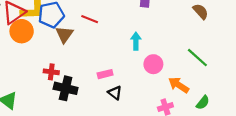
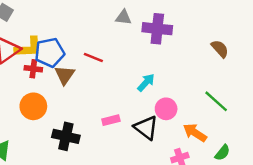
orange circle: (22, 31) -> (33, 106), moved
cyan arrow: (136, 41) -> (146, 83), turned 42
red cross: (51, 72) -> (33, 69), moved
black triangle: (115, 93) -> (146, 128), moved, size x1.5

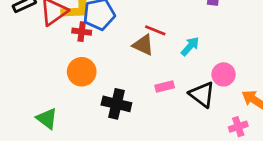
red line: (93, 57) -> (155, 30), moved
brown triangle: (65, 75) -> (143, 45), moved, turned -40
cyan arrow: (146, 83) -> (190, 46), moved

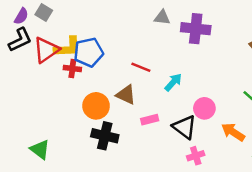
brown triangle: (143, 45) -> (126, 95), moved
orange circle: (82, 72) -> (96, 106), moved
pink cross: (238, 127) -> (196, 156), moved

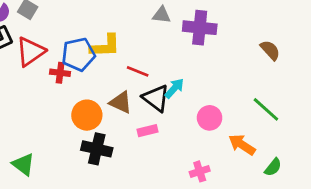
yellow L-shape: (67, 47) -> (105, 46), moved
black triangle: (184, 127) -> (156, 98), moved

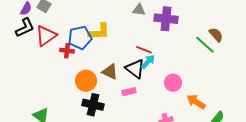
red line: (138, 71) -> (144, 50), moved
green line: (266, 109) -> (205, 45), moved

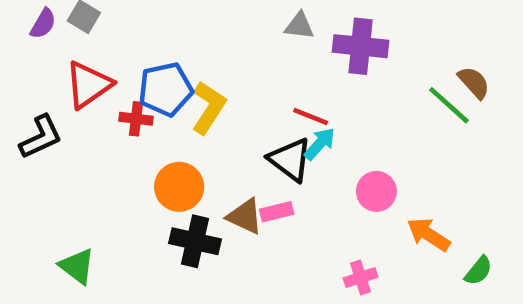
black L-shape: (25, 28) -> (41, 137), moved
yellow L-shape: (99, 32) -> (209, 107), moved, turned -55
brown triangle: (110, 72) -> (245, 216), moved

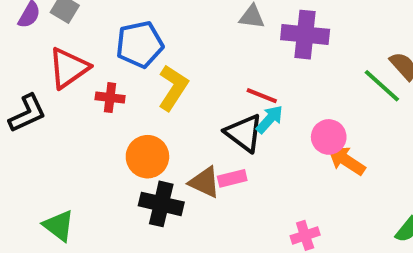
blue pentagon: (166, 89) -> (140, 44), moved
pink circle: (376, 191) -> (329, 137), moved
orange arrow: (429, 234) -> (346, 161), moved

